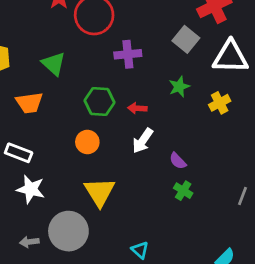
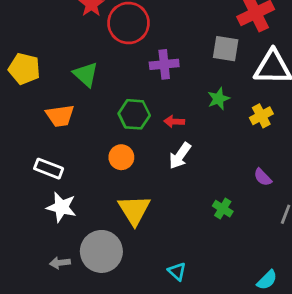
gray square: (186, 39) -> (226, 49), turned -30
purple semicircle: (178, 161) -> (263, 177), moved

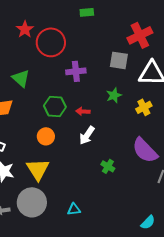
purple semicircle: (263, 177) -> (145, 150), size x2.0
green cross: (223, 209) -> (108, 166), moved
yellow triangle: (134, 210) -> (38, 169), moved
cyan triangle: (177, 271) -> (74, 209), moved, turned -48

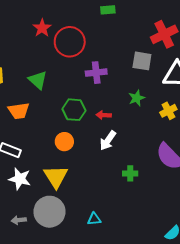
green cross: (108, 166) -> (130, 173), turned -32

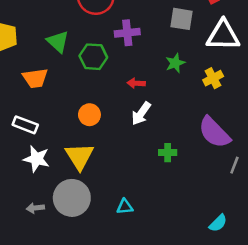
green hexagon: (74, 110) -> (93, 57), moved

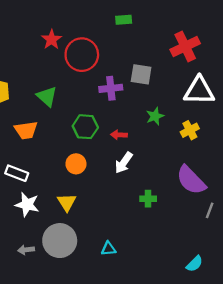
gray square: (181, 19) -> (141, 74), moved
green hexagon: (93, 57) -> (85, 127), moved
yellow triangle: (79, 156) -> (67, 202), size x0.7

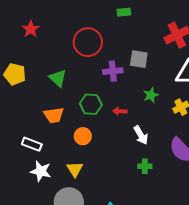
red star: (52, 40) -> (31, 29), moved
orange trapezoid: (26, 130) -> (54, 115), moved
white arrow: (124, 163) -> (141, 135), moved, turned -66

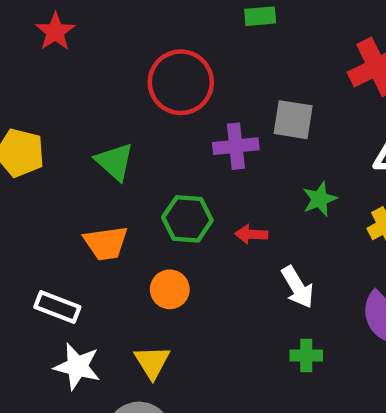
red star: (31, 29) -> (55, 32), moved

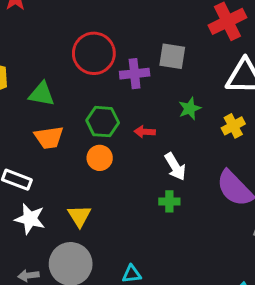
red circle: (181, 82) -> (94, 53), moved
green triangle: (115, 162) -> (42, 94), moved, turned -32
orange circle: (170, 289) -> (100, 158), moved
green cross: (306, 355) -> (169, 201), moved

